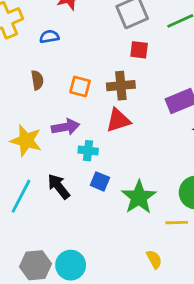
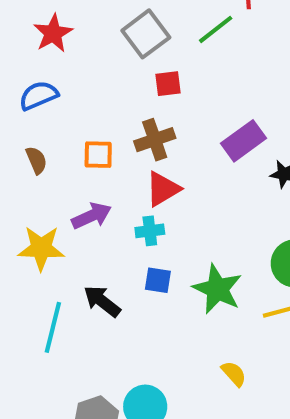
blue semicircle: (49, 37) -> (39, 95), size x1.4
cyan cross: (88, 151) -> (150, 231), moved
yellow semicircle: (154, 259) -> (234, 374), moved

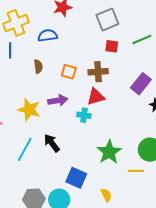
green line: (216, 29) -> (142, 39), moved
purple rectangle: (244, 141) -> (141, 84), turned -30
blue square: (158, 280) -> (76, 178), moved, size x1.5

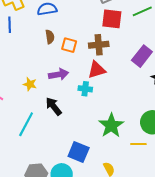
red square: (112, 46) -> (112, 19), size x1.5
brown semicircle: (38, 66) -> (50, 37), moved
yellow star: (29, 110) -> (30, 84), size x0.6
black arrow: (52, 143) -> (54, 106), moved

